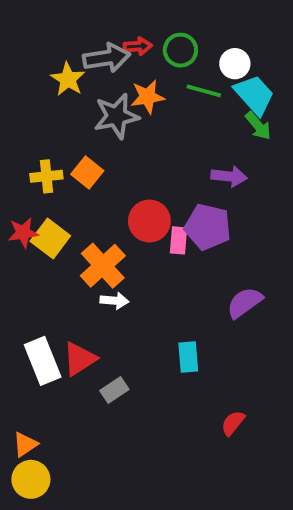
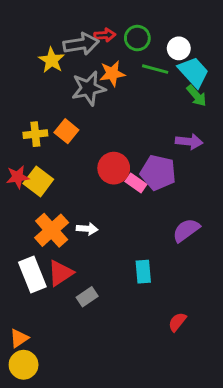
purple arrow: (229, 176) -> (189, 142), moved
pink rectangle: (179, 240) -> (136, 183), turned -60
orange cross: (103, 266) -> (52, 230), moved

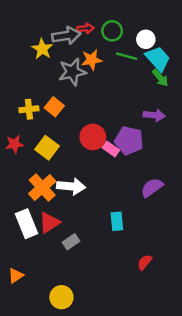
yellow square: (38, 181) -> (47, 148), moved
white arrow: (87, 229) -> (71, 186), size x1.6
yellow circle: (24, 365) -> (61, 297), moved

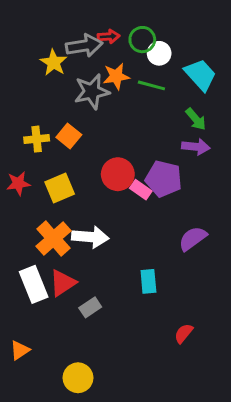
white circle: (146, 39) -> (159, 53), moved
green line: (127, 56) -> (151, 85), moved
green arrow: (160, 78) -> (196, 119), moved
yellow square: (47, 148) -> (60, 188), turned 30

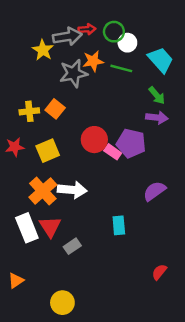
red triangle: (63, 283) -> (50, 227), turned -30
red semicircle: (184, 333) -> (159, 272), moved

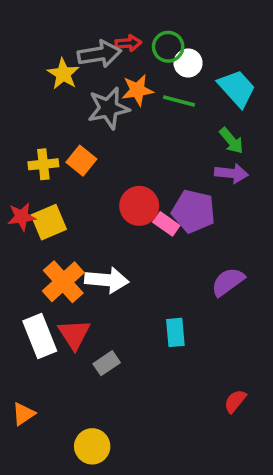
yellow square: (48, 151) -> (49, 222), moved

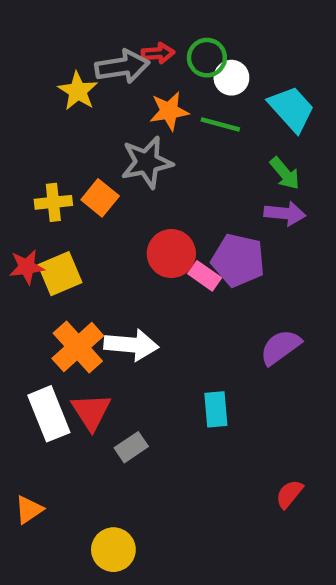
gray star: (108, 108) -> (147, 162), moved

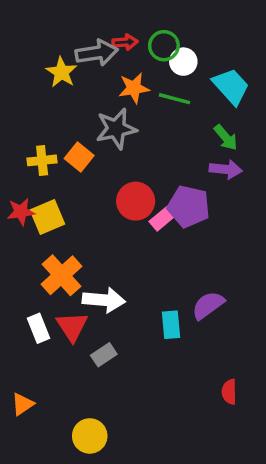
pink rectangle: (205, 276) -> (162, 219), turned -75
white arrow: (131, 345) -> (104, 300), moved
purple semicircle: (280, 347) -> (208, 305), moved
white rectangle: (49, 414) -> (39, 328), size x0.7
red semicircle: (289, 494) -> (229, 392), turned -40

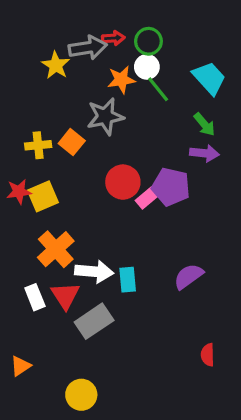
white circle: (183, 62) -> (147, 67), moved
green line: (174, 99) -> (158, 89), turned 36
cyan rectangle: (171, 325) -> (128, 280), moved
gray rectangle: (104, 355) -> (94, 321), size x1.6

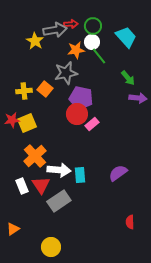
cyan trapezoid: (209, 78) -> (126, 37), moved
purple arrow: (204, 153) -> (138, 98), moved
purple pentagon: (171, 187) -> (81, 98), moved

